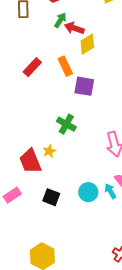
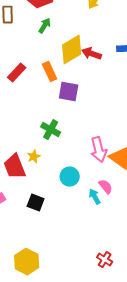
red arrow: (74, 28) -> (92, 54), moved
yellow diamond: (87, 44) -> (72, 50), size x1.4
cyan circle: (88, 192) -> (70, 177), moved

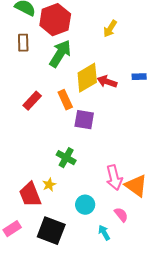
green arrow: (45, 26) -> (60, 54), size x1.8
cyan arrow: (95, 197) -> (104, 233), moved
black square: (36, 203) -> (51, 231), size x1.6

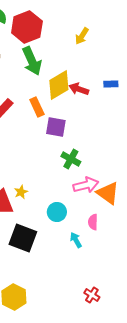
green arrow: (60, 54) -> (32, 61), turned 124
green cross: (66, 158) -> (71, 159), moved
pink arrow: (114, 178) -> (86, 185), turned -90
pink semicircle: (121, 215) -> (93, 222), turned -140

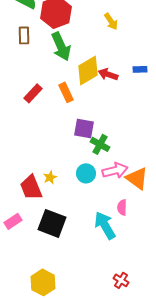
yellow arrow: (82, 36) -> (111, 21), turned -66
purple square: (56, 127) -> (84, 128), moved
cyan circle: (57, 212) -> (86, 173), moved
cyan arrow: (76, 240) -> (105, 225), size x1.8

